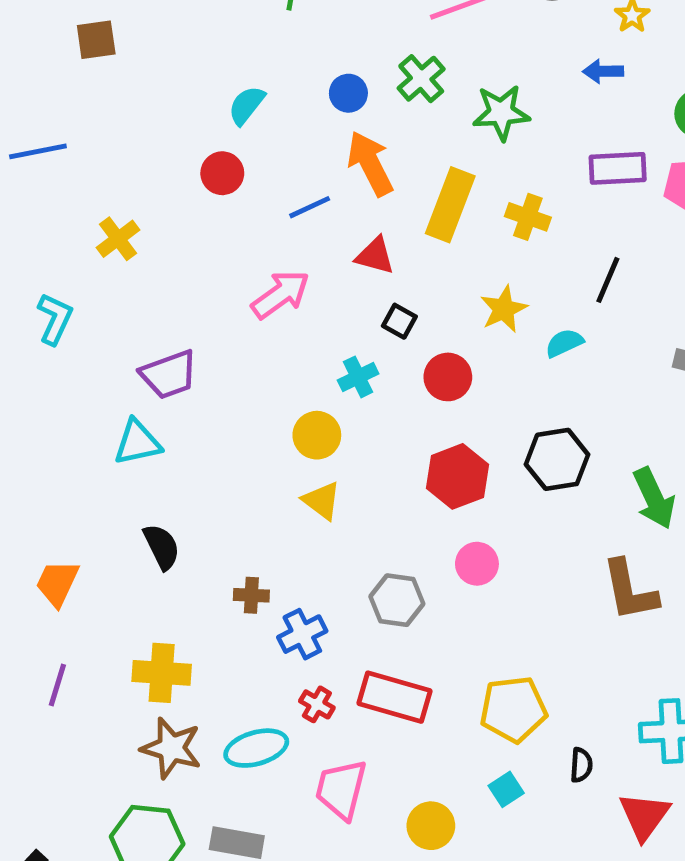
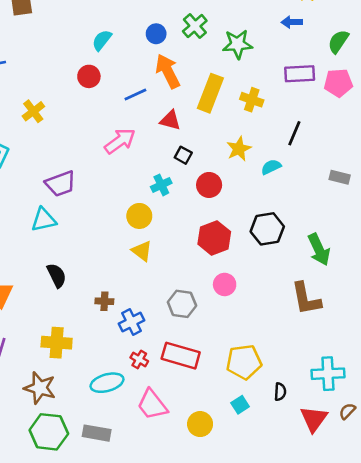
brown star: (171, 748) -> (40, 388), moved
pink trapezoid: (341, 789) -> (152, 405), turned -52

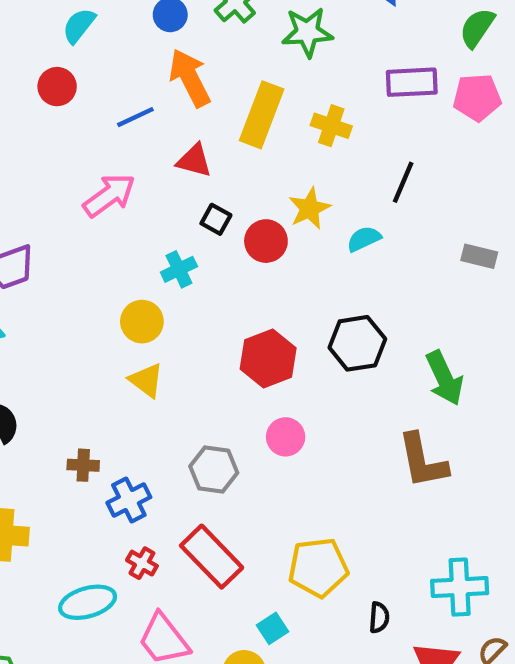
red circle: (209, 185) -> (266, 241), moved
red rectangle: (181, 356) -> (212, 557), turned 30
cyan square: (240, 405) -> (272, 628), moved

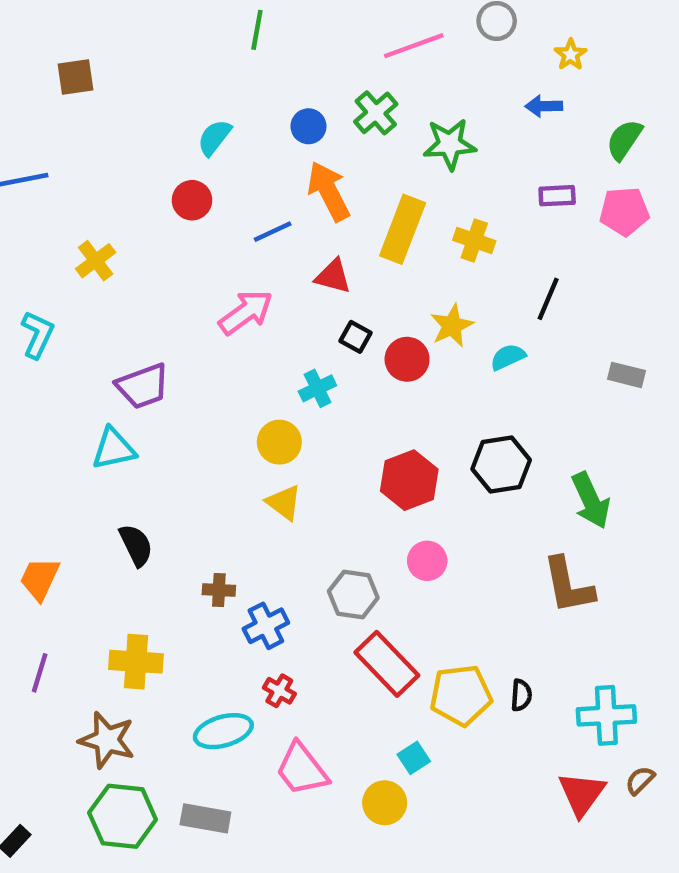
purple rectangle: (412, 82) -> (557, 196), size x0.7
red rectangle: (212, 557) -> (387, 664), moved
black semicircle: (379, 617) -> (521, 695), moved

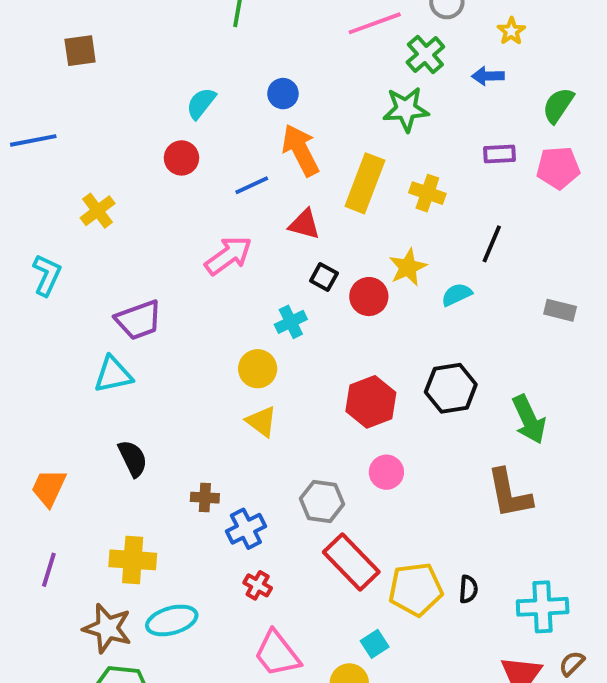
green cross: (376, 113) -> (425, 55), moved
cyan ellipse: (223, 731) -> (172, 620), moved

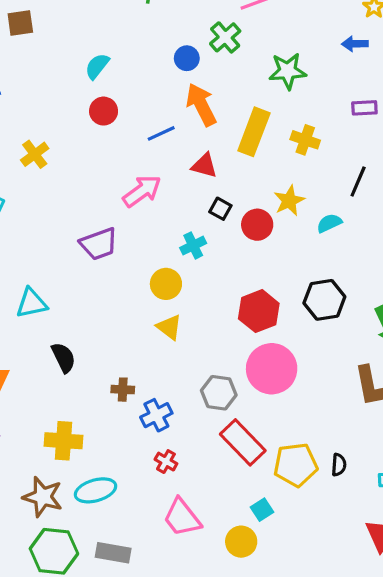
green cross: (425, 55) -> (225, 37), moved
cyan semicircle: (201, 103) -> (97, 66), moved
purple trapezoid: (139, 320) -> (99, 244), moved
cyan triangle: (113, 375) -> (32, 303), moved
pink circle: (386, 472) -> (272, 369), size x1.8

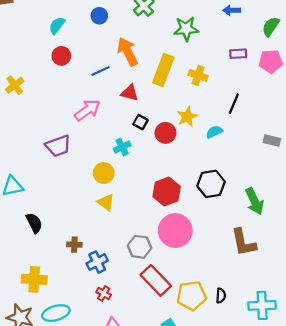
blue circle: (187, 58) -> (99, 16), moved

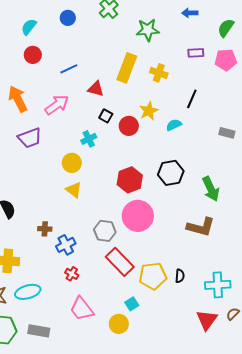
orange arrow: (128, 52) -> (18, 99), moved
brown L-shape: (244, 242) -> (201, 227), turned -64

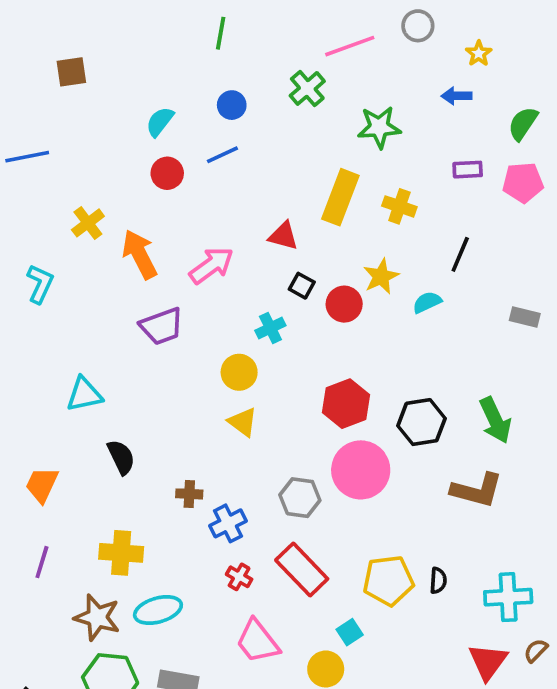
blue line: (69, 69) -> (222, 155), moved
black hexagon: (171, 173) -> (422, 422), moved
red rectangle: (120, 262) -> (302, 569), moved

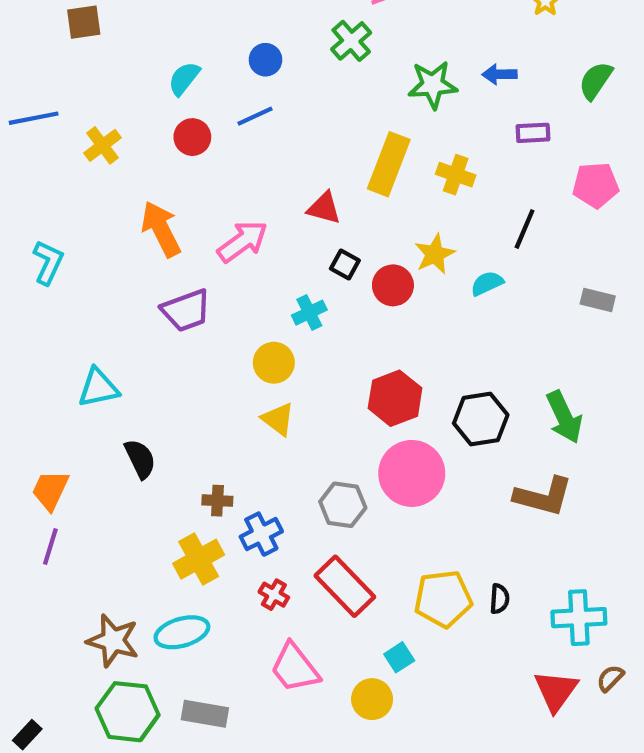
blue arrow: (457, 96) -> (500, 74), moved
pink pentagon: (523, 182) -> (596, 185), moved
yellow cross: (88, 223) -> (102, 145), moved
yellow cross: (121, 553) -> (199, 559), moved, turned -33
purple line: (42, 562) -> (50, 547), moved

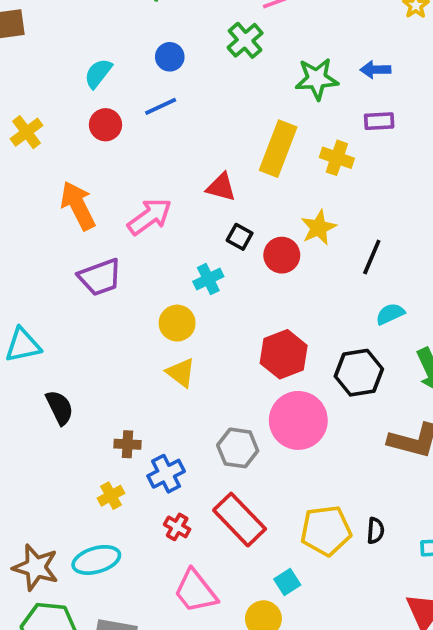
purple rectangle: (533, 133) -> (379, 121), moved
black line: (525, 229) -> (372, 257), moved
cyan semicircle: (487, 283) -> (390, 314), moved
yellow cross: (199, 559) -> (111, 496), size x0.6

